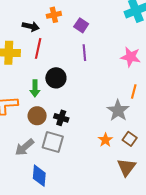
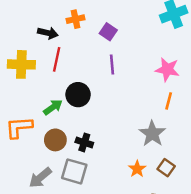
green arrow: (35, 88) -> (53, 107), turned -126
orange line: (134, 92) -> (169, 101), moved

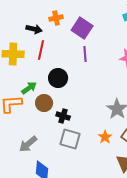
purple square: (108, 32) -> (82, 28), size x1.5
green arrow: (53, 107) -> (29, 88), moved
brown circle: (55, 140) -> (44, 103), moved
gray square: (74, 171) -> (70, 139), moved

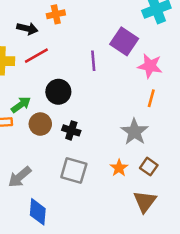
purple square: (82, 28) -> (124, 41), moved
red line: (41, 50) -> (36, 56), turned 48
black cross: (63, 116) -> (71, 130), moved

